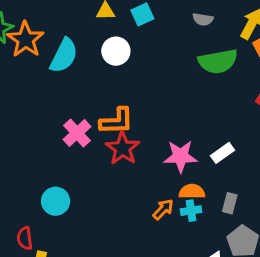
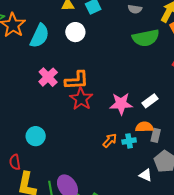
pink cross: (77, 133) -> (48, 77), moved
orange semicircle: (192, 192) -> (144, 127), moved

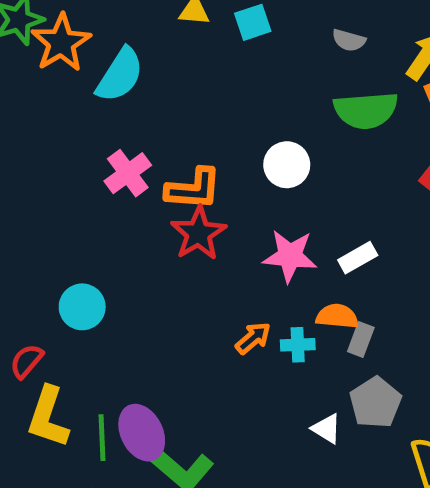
white circle: (75, 32) -> (287, 165), moved
red semicircle: (15, 162) -> (26, 361), turned 42

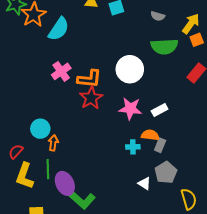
white circle: (287, 165) -> (130, 69), size x1.4
orange arrow: (253, 338) -> (53, 143), moved, turned -42
green line: (102, 438) -> (48, 169), moved

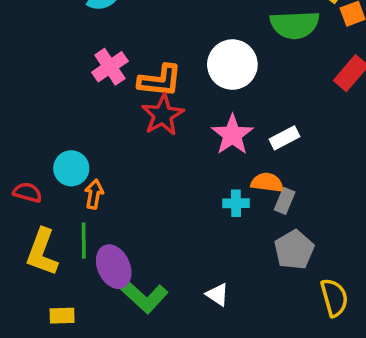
pink star: (130, 109) -> (232, 135), turned 30
red semicircle: (16, 152) -> (27, 192), moved, turned 63
white triangle: (145, 183) -> (217, 295), moved

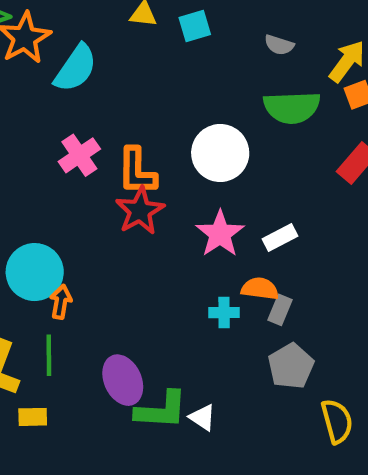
orange L-shape: (160, 81) -> (137, 171), turned 84
cyan circle: (71, 168) -> (35, 272), size x1.4
purple ellipse: (114, 267) -> (123, 380), moved
green L-shape: (144, 296) -> (161, 410), moved, turned -39
yellow rectangle: (62, 316) -> (33, 417), moved

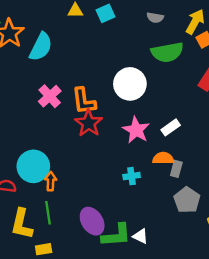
cyan cross: (224, 313) -> (132, 176), moved

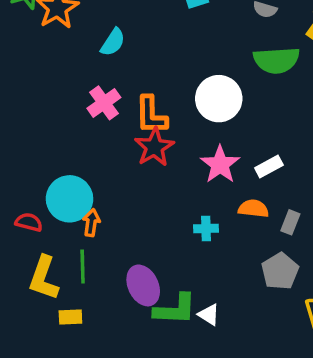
cyan semicircle: (41, 47) -> (113, 42), moved, size x0.7
gray rectangle: (176, 169) -> (290, 222), moved

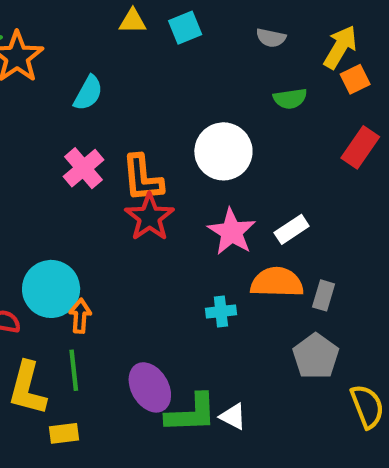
green semicircle: (276, 60) -> (290, 99), size x0.6
orange semicircle: (253, 209) -> (277, 282), size x1.4

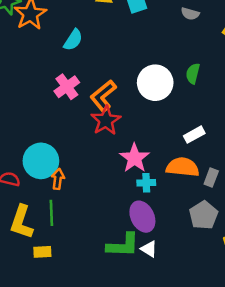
green semicircle: (290, 99) -> (193, 74), moved, turned 108
orange L-shape: (142, 178) -> (103, 96), turned 52
pink star: (232, 232) -> (134, 158), moved
purple ellipse: (150, 387) -> (142, 217), moved

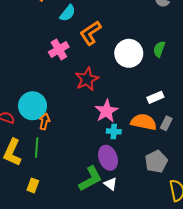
orange L-shape: (103, 96) -> (90, 33), moved
gray rectangle: (211, 177) -> (166, 123), moved
green L-shape: (123, 245) -> (90, 179), turned -36
yellow rectangle: (42, 252) -> (33, 185), moved, turned -72

